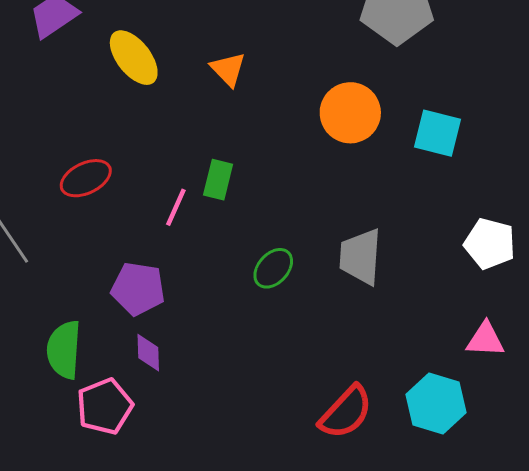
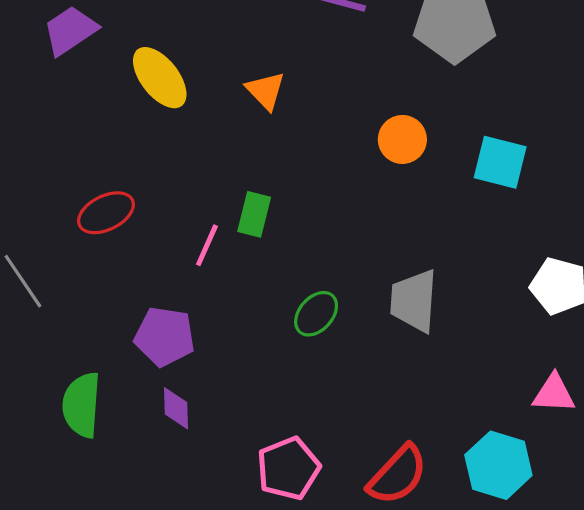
orange circle: (350, 113) -> (402, 139), size x0.7
pink pentagon: (105, 406) -> (288, 468), moved

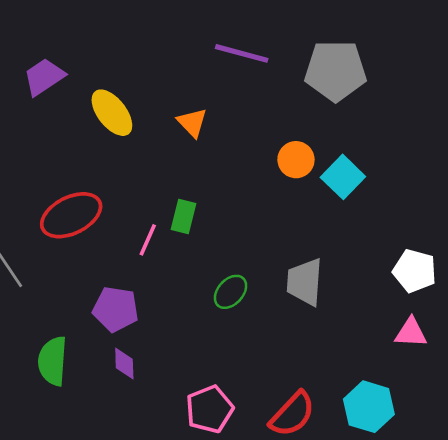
cyan square: (500, 162) -> (343, 177), moved, turned 30
red ellipse: (106, 213) -> (71, 215), size x1.4
pink triangle: (554, 394) -> (411, 333), moved

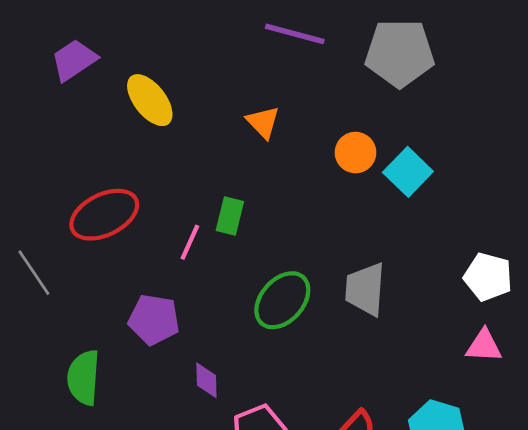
orange triangle: (192, 123) -> (263, 122), moved
green ellipse: (231, 292) -> (282, 300), size x1.5
purple diamond: (124, 363) -> (206, 380), moved

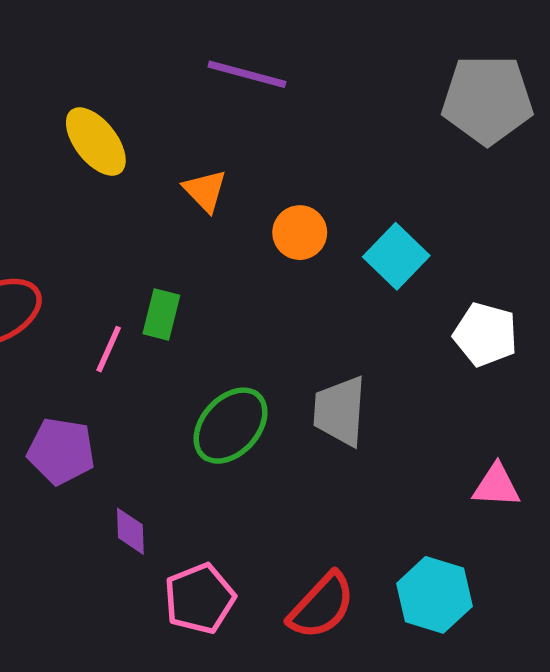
gray pentagon: (400, 53) -> (487, 100), moved
yellow ellipse: (150, 100) -> (96, 142), moved
orange circle: (355, 153) -> (300, 233), moved
white pentagon: (488, 277) -> (485, 335), moved

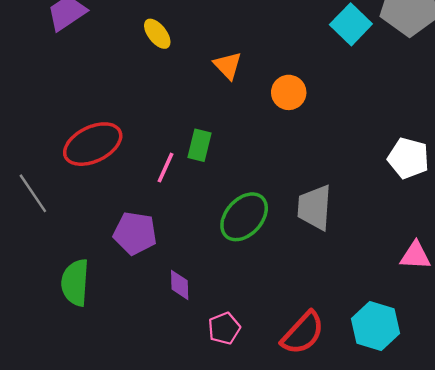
yellow ellipse: (96, 142) -> (157, 34), size x0.7
cyan square: (396, 256) -> (351, 24), moved
pink pentagon: (200, 599) -> (224, 328), size x0.7

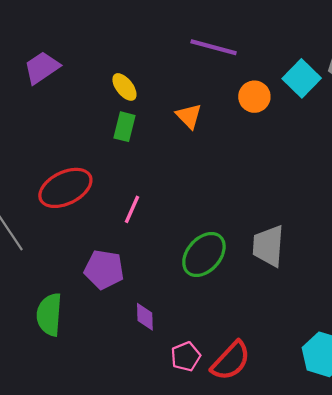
orange circle: (289, 92) -> (254, 97), moved
green rectangle: (200, 145) -> (124, 127), moved
red semicircle: (303, 333) -> (231, 361), moved

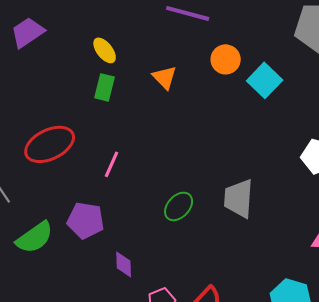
cyan square: (302, 78) -> (265, 80), moved
green ellipse: (204, 254) -> (179, 206), size x0.7
green semicircle: (49, 315) -> (35, 237), moved, turned -129

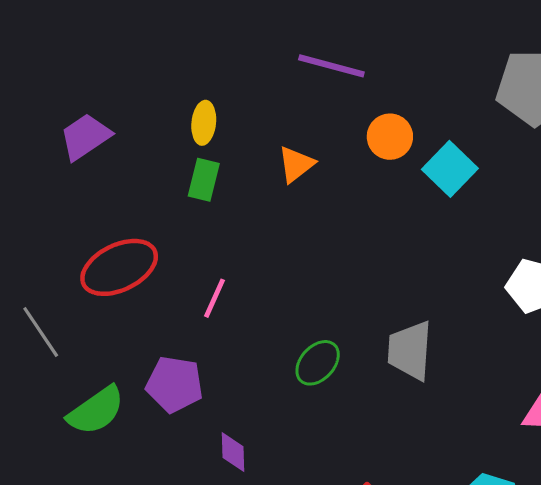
purple trapezoid: (28, 32) -> (85, 137), moved
yellow ellipse: (105, 50) -> (204, 123), turned 44
orange triangle: (165, 77) -> (296, 164), turned 36

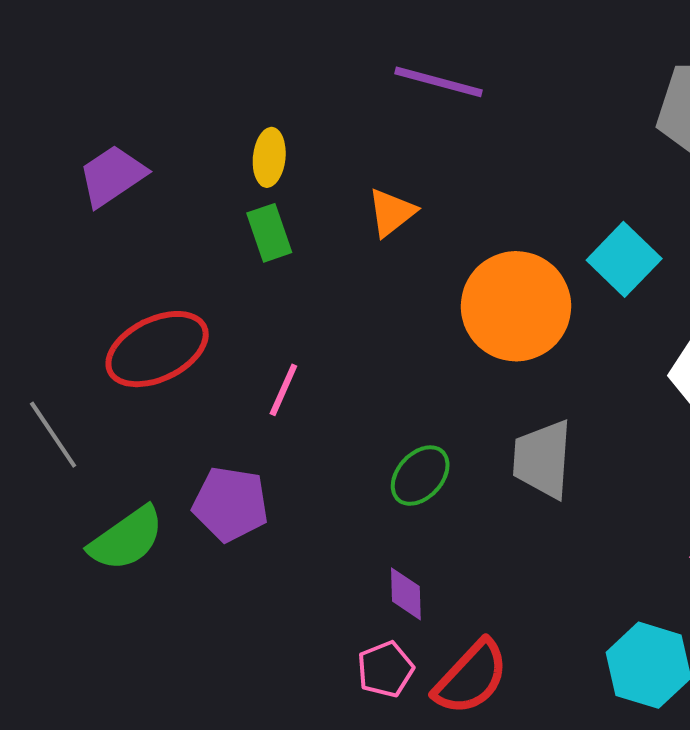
orange circle: (390, 137) -> (516, 306), moved, size x1.8
cyan square: (450, 169) -> (624, 259), moved
green rectangle: (204, 180) -> (269, 233), turned -33
purple diamond: (233, 452) -> (406, 594), moved

